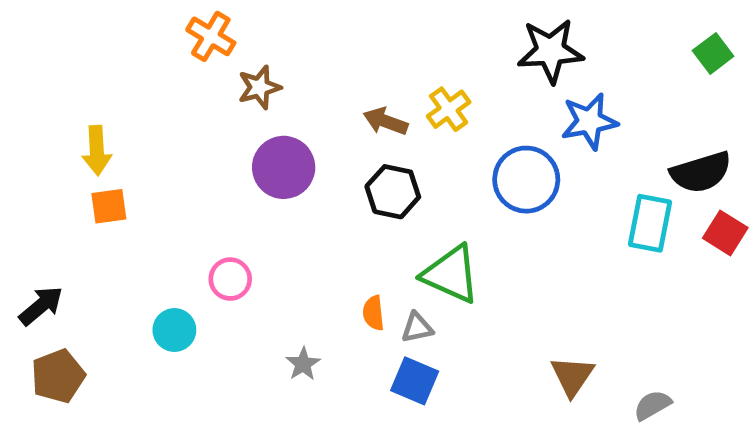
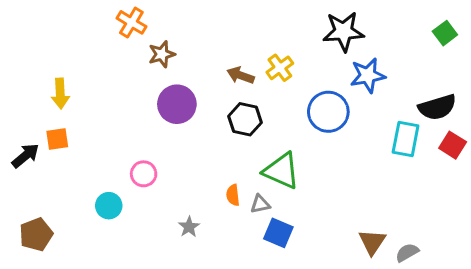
orange square: (109, 206) -> (57, 139), moved
black arrow: (41, 306) -> (25, 156), moved
brown triangle: (572, 376) -> (372, 242), moved
blue square: (415, 381) -> (278, 233), moved

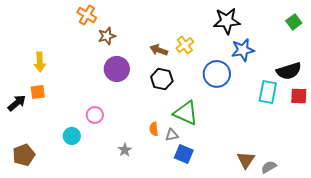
red square: (453, 145) -> (299, 96), turned -30

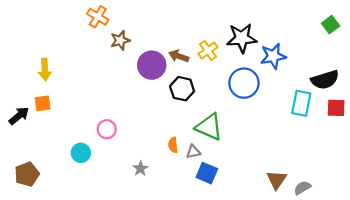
black star: (227, 21) -> (242, 38), moved
purple circle: (117, 69) -> (152, 65), moved

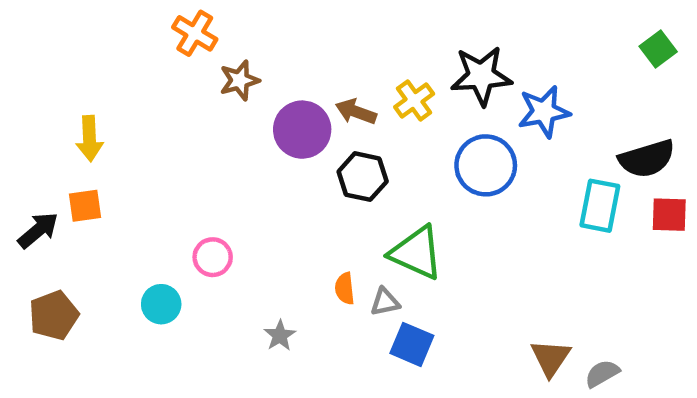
brown pentagon: (27, 174) -> (54, 315), moved

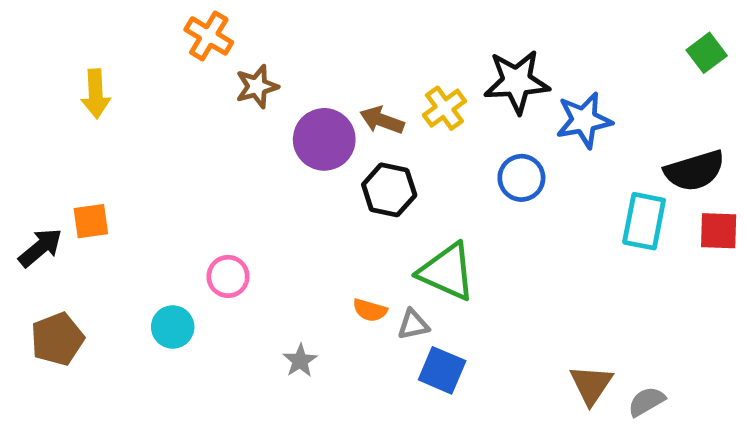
yellow arrow: (90, 139) -> (96, 94), moved
blue circle: (486, 165) -> (521, 178), size x0.7
orange semicircle: (345, 288) -> (370, 310), turned -68

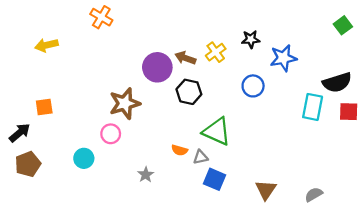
black star: (517, 82) -> (251, 39), size x0.6
brown star: (257, 86) -> (125, 103), moved, size x1.5
yellow arrow: (96, 94) -> (47, 45), turned 80
black arrow: (40, 248) -> (20, 133), moved
brown triangle: (591, 385) -> (266, 190), moved

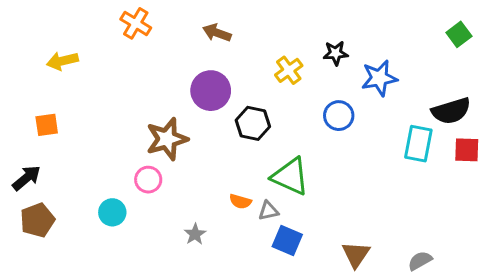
brown arrow: (185, 58) -> (217, 33), moved
orange square: (44, 107) -> (47, 125), moved

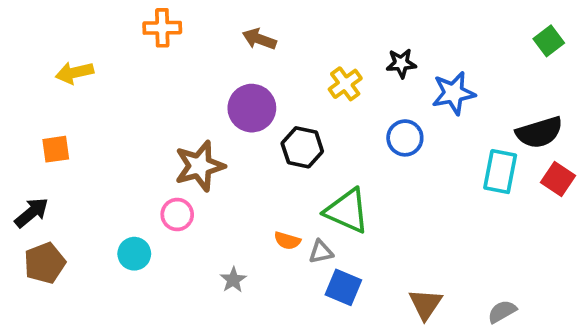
orange cross: (136, 23) -> (162, 28), turned -32
red square: (467, 150) -> (558, 179), turned 32

